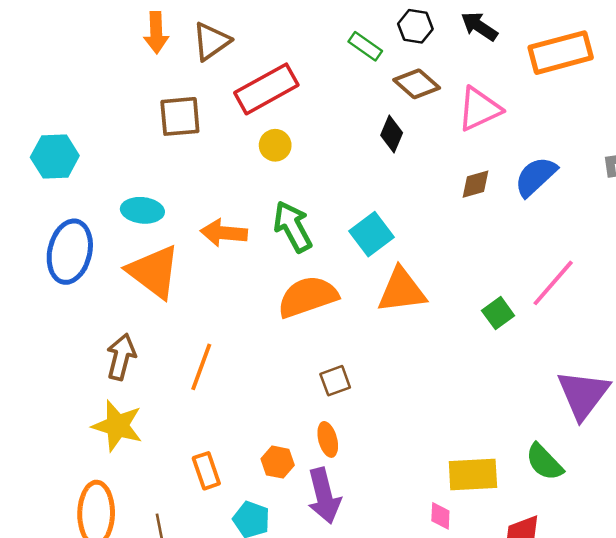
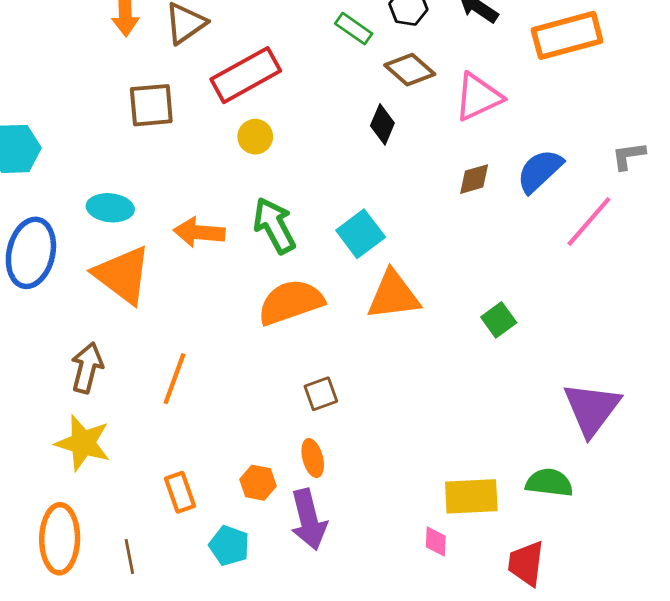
pink line: (553, 283) -> (589, 221), moved
green semicircle: (544, 462) -> (549, 483), turned 141

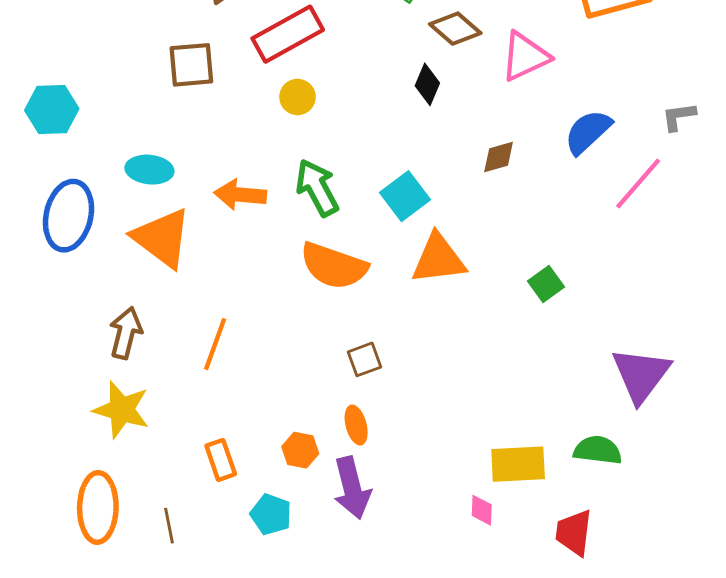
brown diamond: (474, 179) -> (499, 157), moved
orange semicircle: (291, 302) -> (334, 266), turned -142

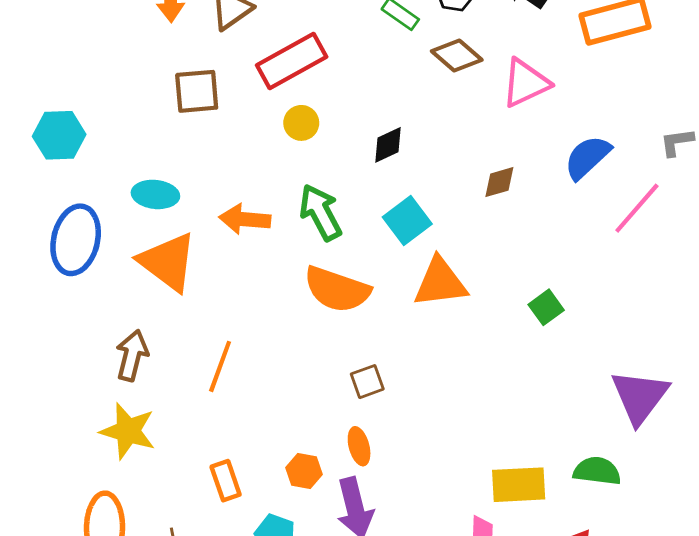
black diamond: (427, 84) -> (388, 145), moved, turned 42

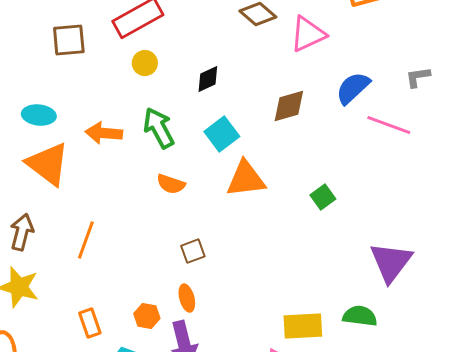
brown diamond: (499, 182) -> (289, 106), size x1.4
pink line: (637, 208) -> (389, 125), turned 69
orange semicircle: (337, 289) -> (171, 184), size x0.6

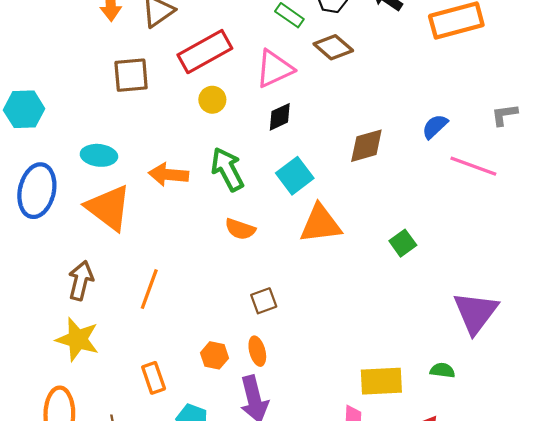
pink triangle: (308, 34) -> (274, 69), moved
blue semicircle: (353, 88) -> (435, 126), size x0.7
orange hexagon: (147, 316) -> (215, 355), moved
green semicircle: (360, 316) -> (442, 370), size x0.7

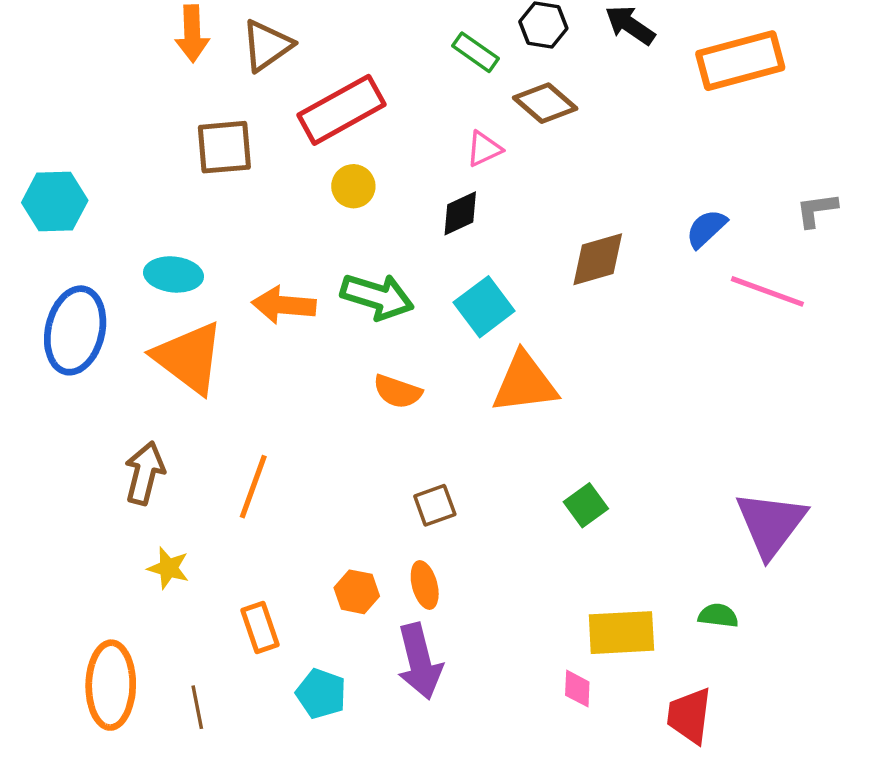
pink triangle: (274, 69) -> (484, 149), moved, size x0.6
green arrow: (227, 169) -> (377, 297), turned 135
green square: (403, 243) -> (586, 505), moved
yellow star: (78, 339) -> (168, 568), moved, size x0.6

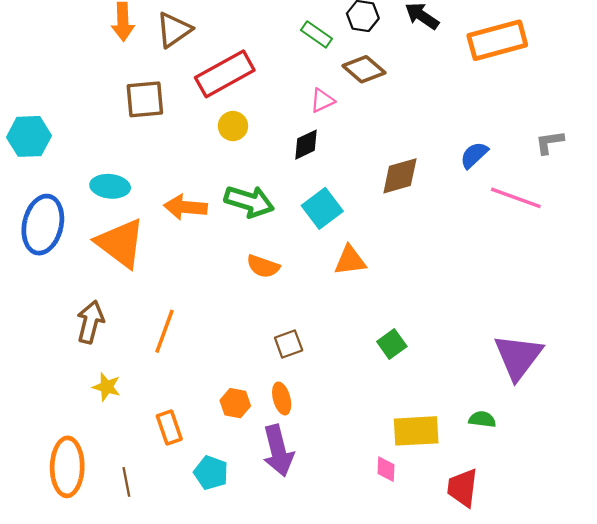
orange triangle: (525, 383) -> (350, 261), size x0.7

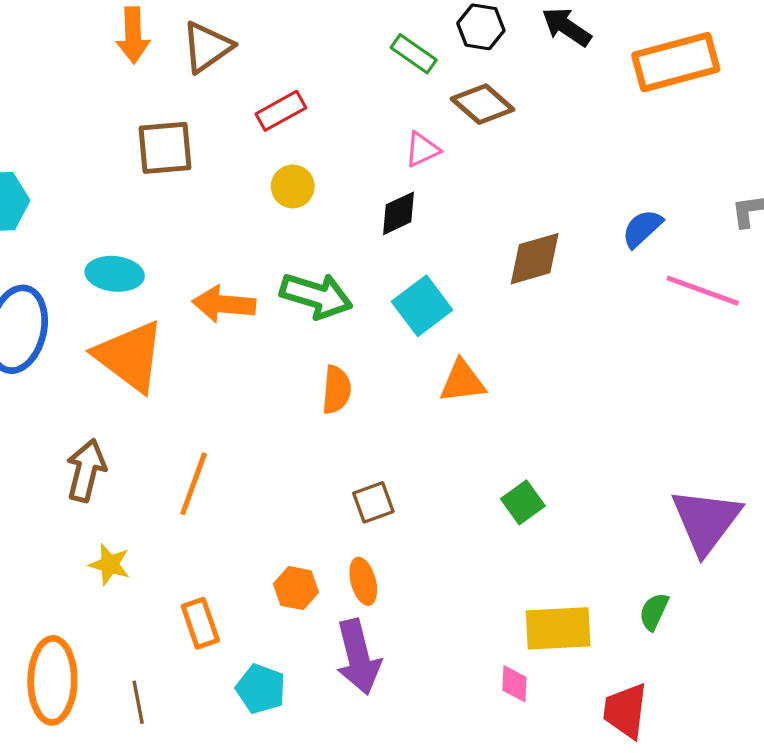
red rectangle: (225, 74) -> (281, 111), size x0.6
orange semicircle: (263, 266) -> (336, 390), turned -104
green semicircle: (482, 419) -> (654, 612), turned -72

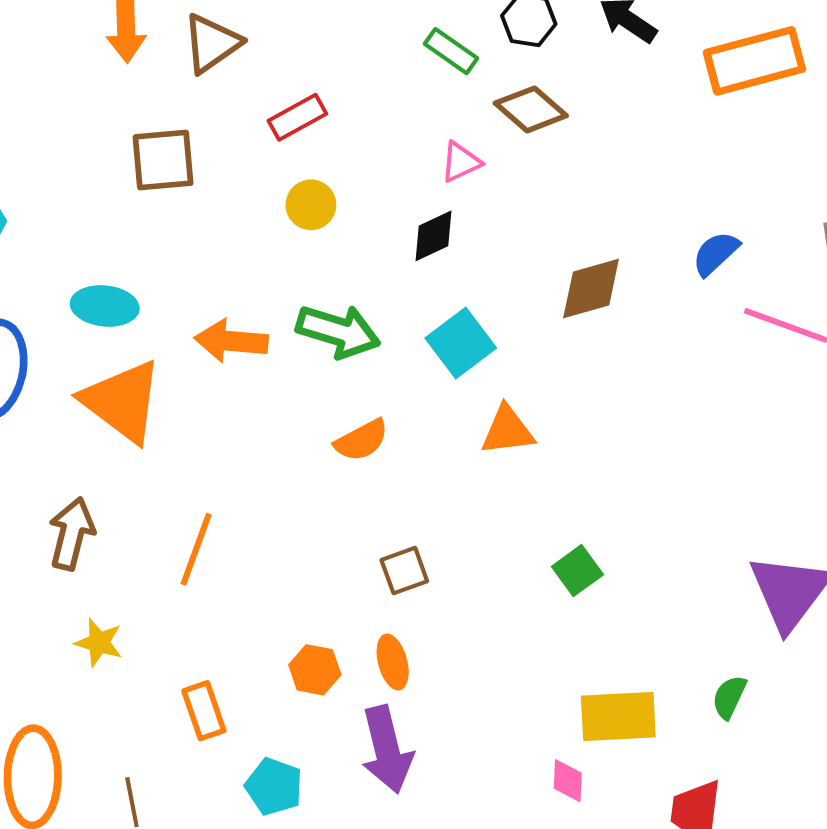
orange semicircle: (336, 390) -> (362, 440), turned 57

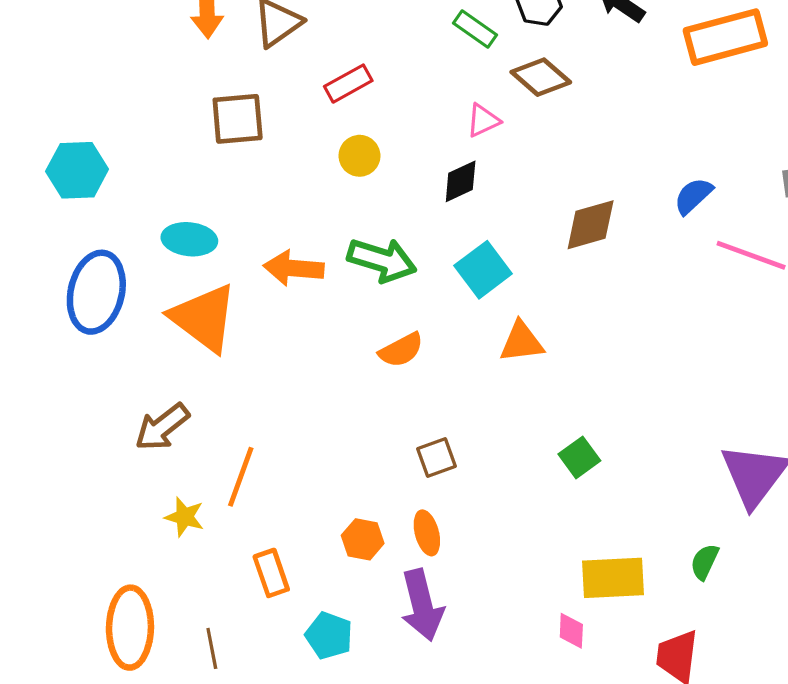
brown arrow: (72, 534) -> (162, 427), turned -142
orange line: (196, 549) -> (241, 477), moved

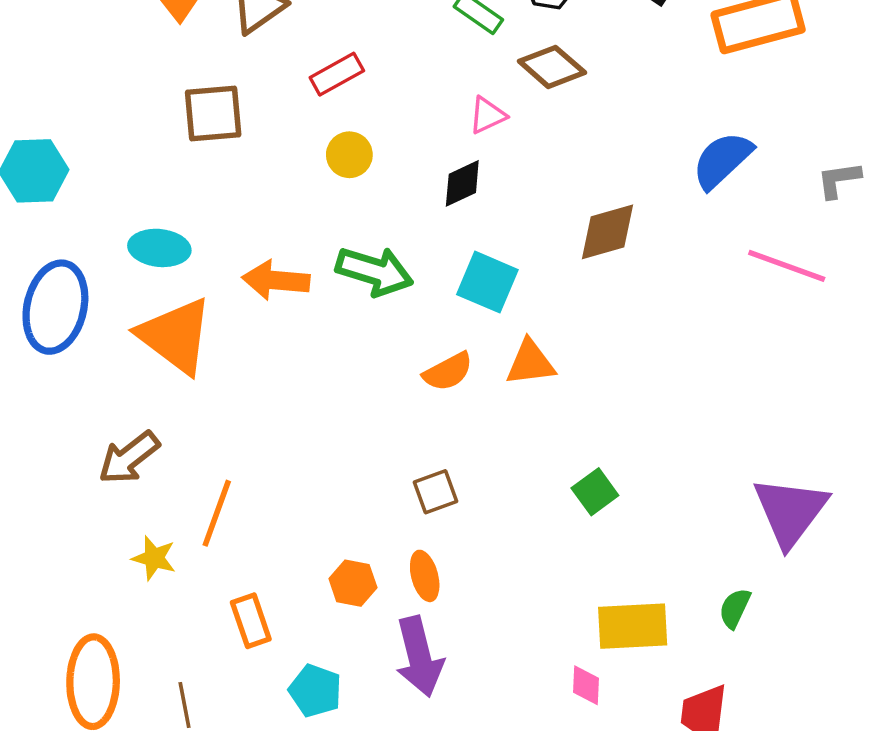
blue semicircle: (693, 196) -> (722, 160), moved, size x1.4
cyan square: (483, 270) -> (487, 282), turned -30
orange semicircle: (401, 350) -> (448, 372), moved

